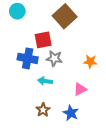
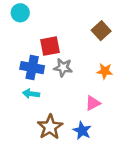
brown square: (65, 16) -> (101, 31), moved, size x0.7
cyan arrow: (45, 81) -> (31, 94), moved
brown star: (43, 110) -> (50, 127), size x1.5

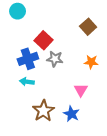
red square: (50, 46) -> (43, 40), turned -36
blue cross: (32, 68) -> (28, 59), turned -30
pink triangle: (93, 103) -> (81, 90), turned -32

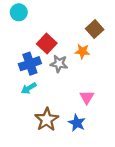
orange star: (91, 62) -> (82, 51), moved
cyan arrow: (27, 82) -> (29, 88), turned -40

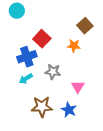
gray star: (59, 64) -> (53, 72), moved
brown star: (47, 120) -> (42, 107), turned 30

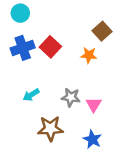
blue cross: (27, 57) -> (23, 48), moved
gray star: (53, 72) -> (71, 97), moved
blue star: (69, 110) -> (92, 139), moved

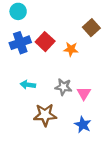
orange star: (89, 55) -> (71, 49), moved
cyan arrow: (31, 95) -> (28, 85), turned 40

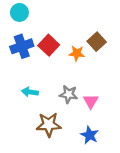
brown square: (91, 28) -> (97, 42), moved

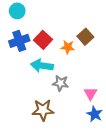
cyan arrow: (30, 92) -> (42, 66), moved, size x1.5
pink triangle: (91, 101) -> (90, 93), moved
blue star: (90, 135) -> (95, 114), moved

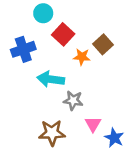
cyan circle: (17, 11) -> (43, 13), moved
red square: (43, 40) -> (63, 34), moved
pink triangle: (90, 93) -> (93, 124), moved

